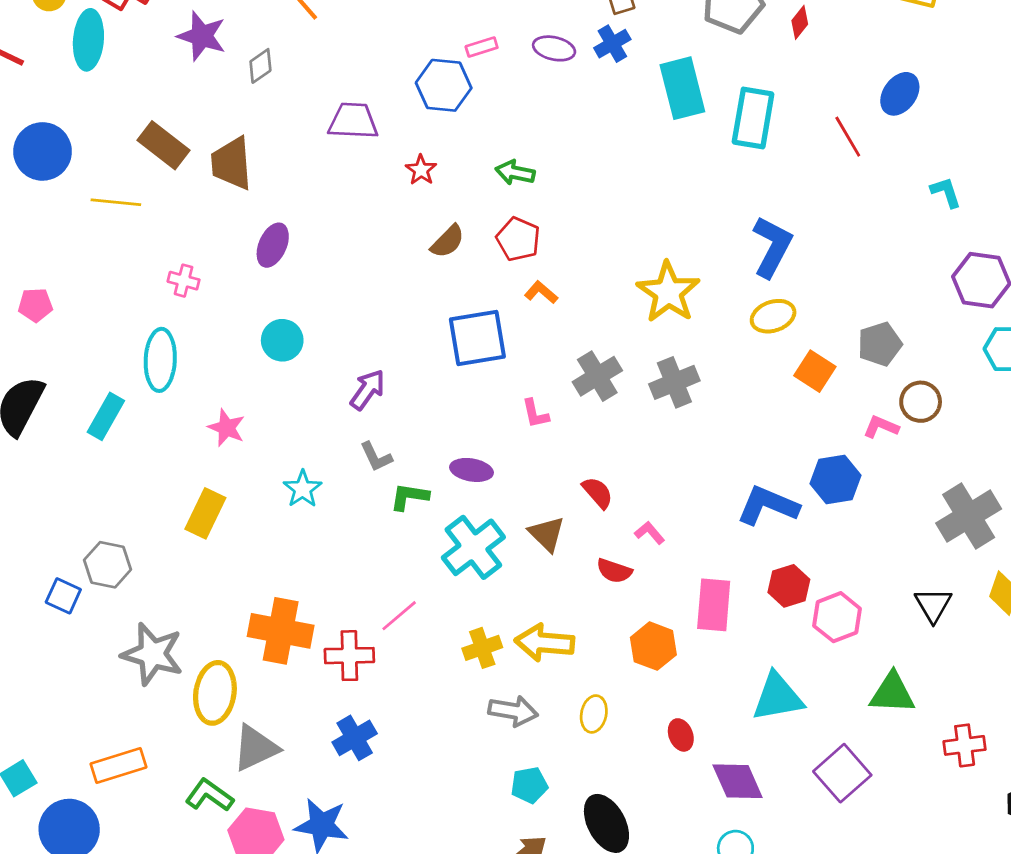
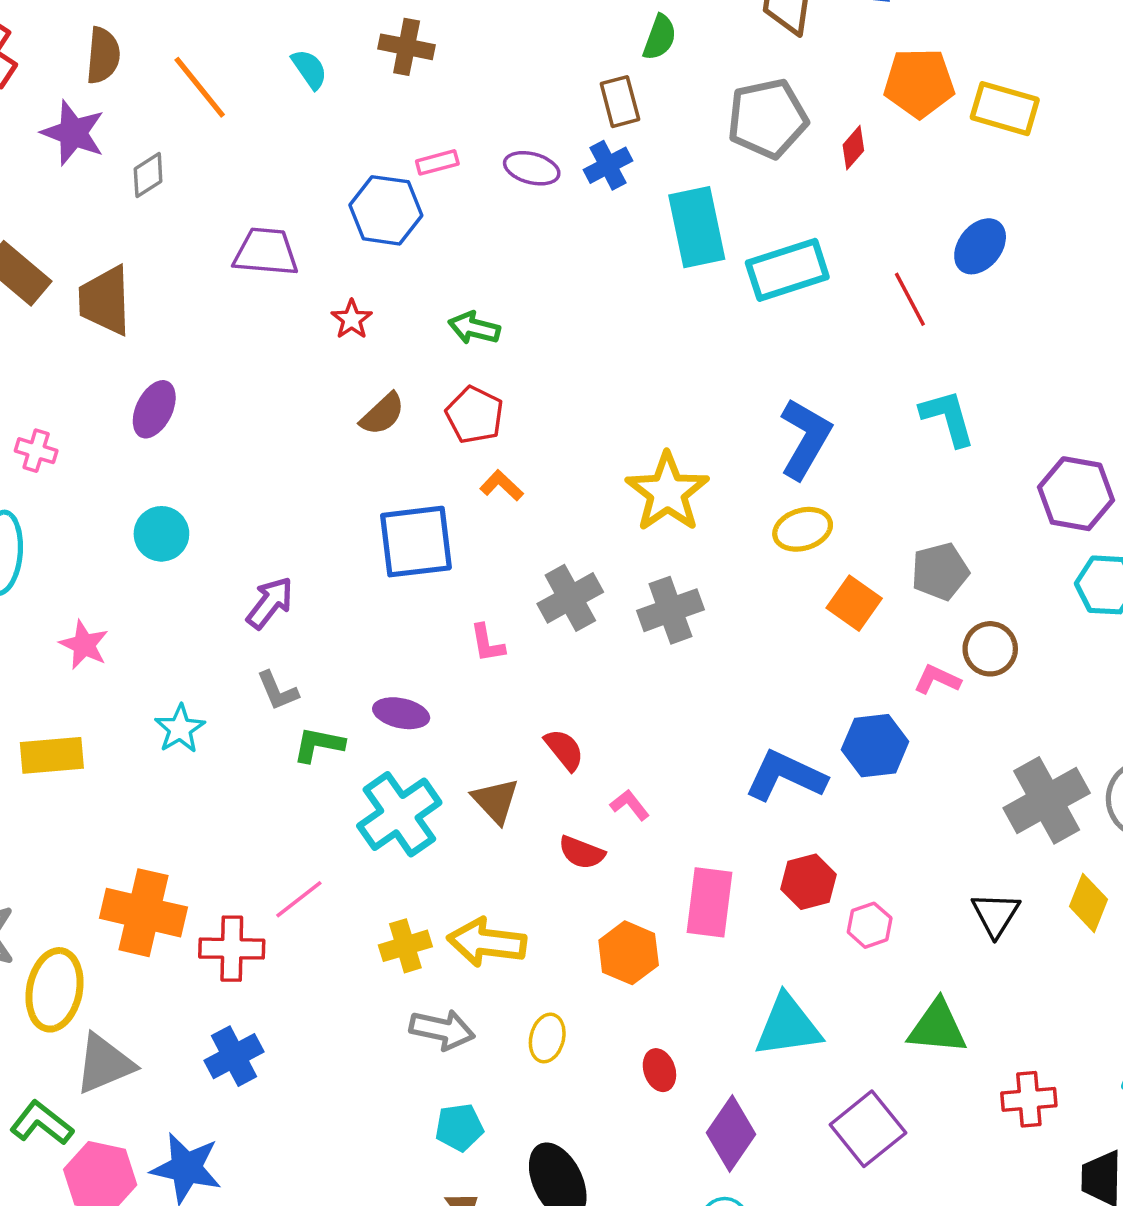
cyan rectangle: (753, 118) -> (787, 270), turned 60
cyan L-shape: (946, 192) -> (948, 418), moved, size x1.4
yellow rectangle: (205, 513) -> (52, 755), turned 57
pink hexagon: (837, 617) -> (870, 925), size x0.7
purple diamond: (738, 781) -> (731, 1134), turned 56

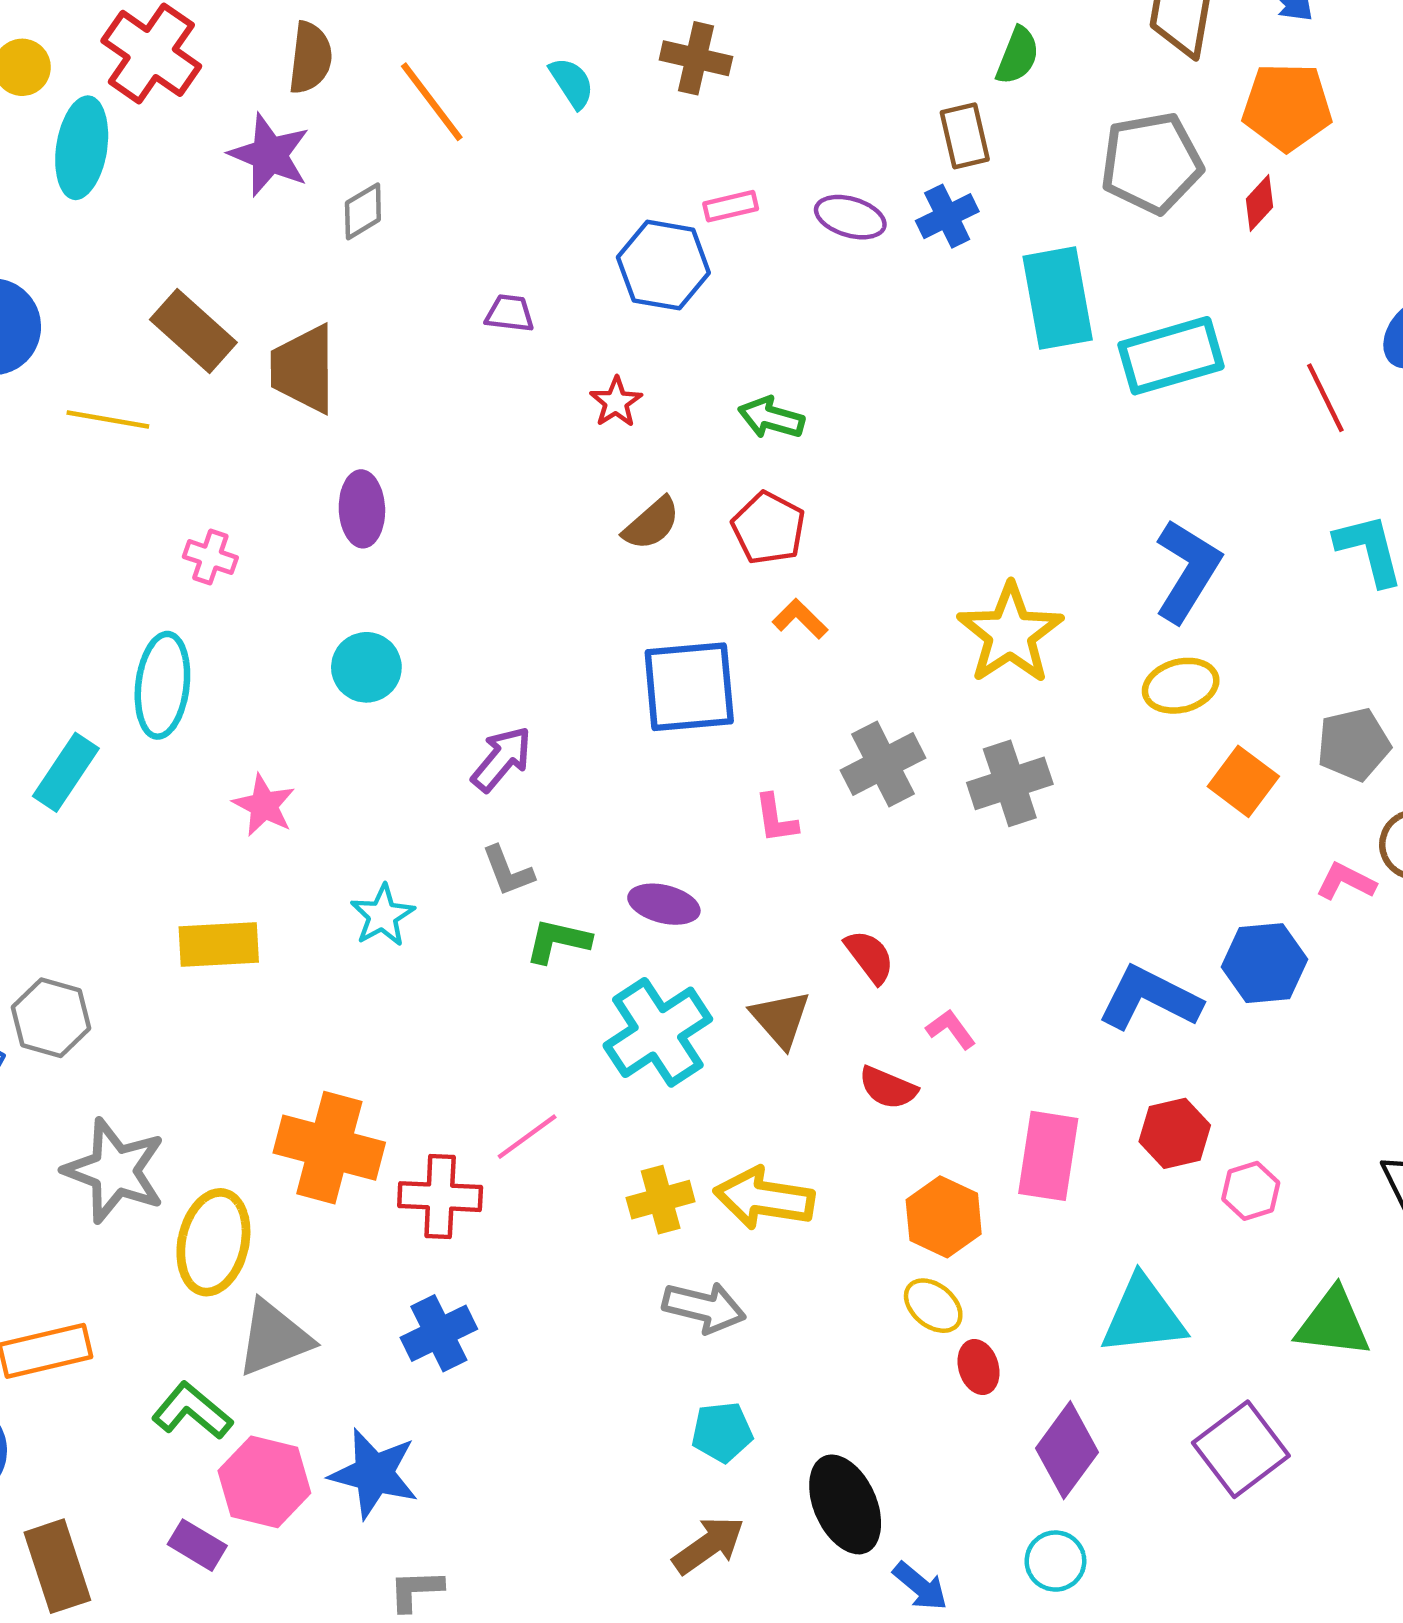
orange pentagon: (919, 83) -> (1287, 107), moved
purple trapezoid: (266, 252) -> (510, 313), size x0.6
purple ellipse: (154, 409) -> (362, 509), turned -30
yellow ellipse: (547, 1038) -> (933, 1306), moved, turned -66

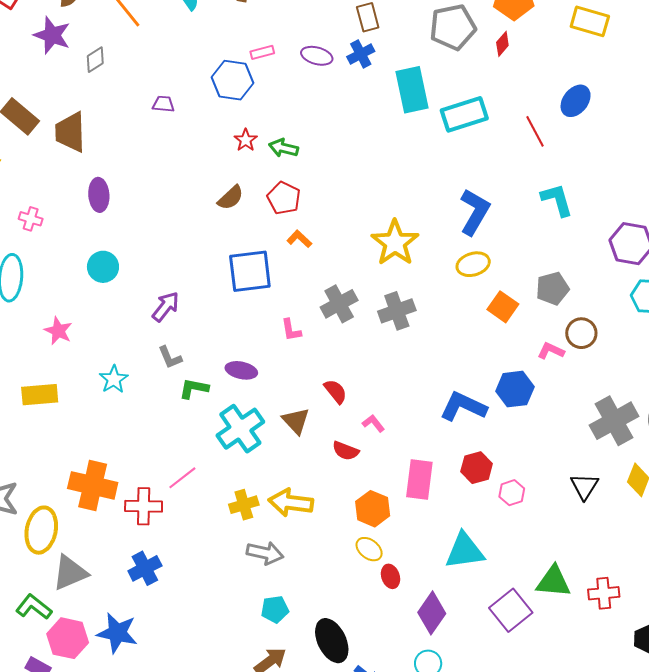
red star: (616, 402) -> (246, 140), moved
green triangle: (1333, 1323) -> (554, 581), moved

